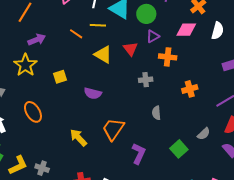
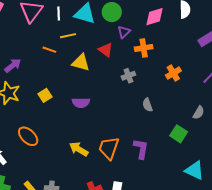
orange trapezoid: (113, 129) -> (109, 148), moved

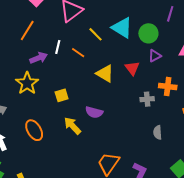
white line: (59, 14) -> (58, 47), moved
yellow line: (68, 36) -> (96, 34), moved, turned 42
orange cross: (144, 48) -> (168, 86), moved
yellow arrow: (79, 149) -> (72, 126), moved

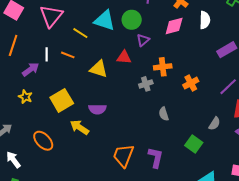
red triangle: (132, 68) -> (124, 57), turned -35
yellow star: (27, 83) -> (25, 97), size x0.6
yellow square: (62, 95) -> (62, 100), size x1.6

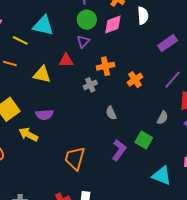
green circle: (132, 20) -> (87, 20), moved
purple L-shape: (156, 157) -> (119, 150), moved, turned 30

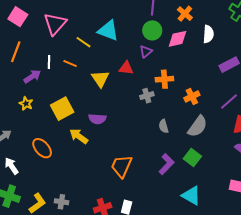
yellow triangle: (42, 74) -> (100, 79), turned 36
gray semicircle: (162, 118) -> (198, 126), moved, size x1.6
cyan triangle: (162, 176) -> (191, 196), moved

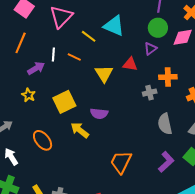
gray semicircle: (164, 126) -> (165, 124), size x1.5

